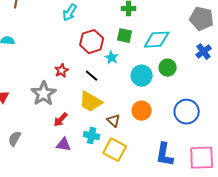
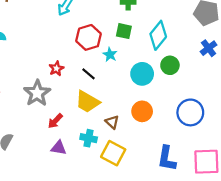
cyan diamond: (157, 40) -> (158, 35), turned -48

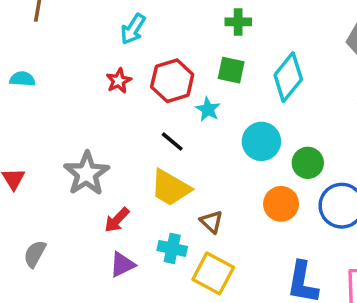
green circle: (170, 65) -> (308, 163), moved
red star: (56, 69) -> (119, 81), moved
orange circle: (142, 111) -> (281, 204), moved
purple triangle: (59, 148) -> (122, 265), turned -35

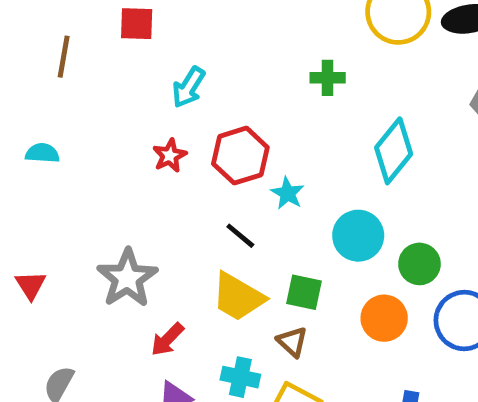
green square: (231, 70) -> (304, 292), moved

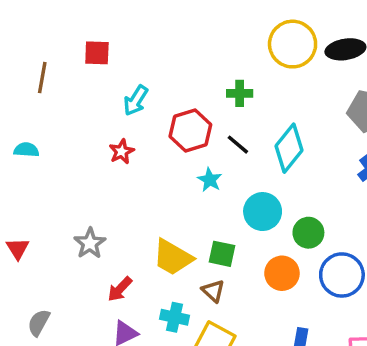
red hexagon: (240, 156) -> (190, 130), moved
black line: (240, 236) -> (238, 145), moved
gray star: (127, 278) -> (90, 243), size x0.7

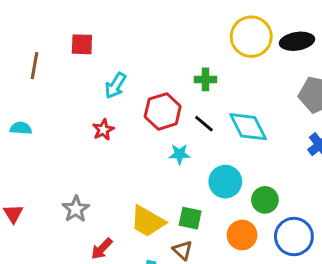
cyan diamond: (289, 148) -> (248, 127), turned -66
cyan star: (210, 180) -> (180, 154), turned -30

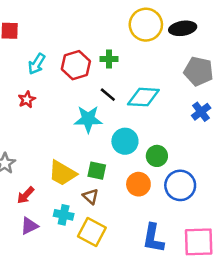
red hexagon: (163, 111) -> (76, 65), moved
cyan diamond: (248, 127) -> (143, 97), turned -60
cyan star: (180, 154) -> (88, 119), size x1.6

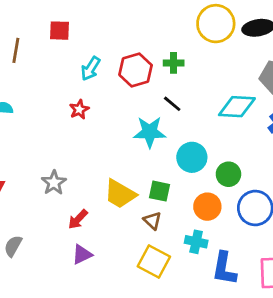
cyan diamond: (143, 97) -> (237, 107), moved
cyan cross: (64, 215) -> (196, 242), moved

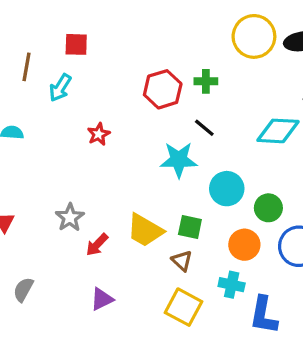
cyan arrow: (90, 69) -> (60, 88), moved
red arrow: (78, 219) -> (97, 245), moved

